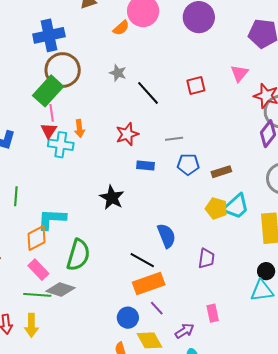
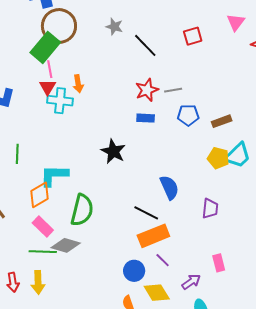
red star: (127, 134) -> (147, 90), moved

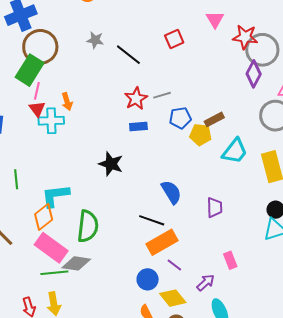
pink line: (50, 69) -> (37, 91), turned 30
yellow pentagon: (218, 158) -> (201, 135), moved
pink rectangle: (43, 226) -> (51, 248), size x1.5

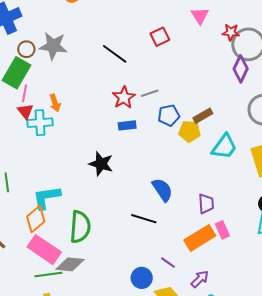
red star: (245, 37) -> (231, 32), size x0.7
gray star: (95, 40) -> (53, 46), moved, size x1.6
brown circle: (40, 47) -> (26, 49), size x0.5
orange rectangle: (162, 242) -> (200, 238), moved
pink rectangle: (230, 260) -> (222, 230), moved

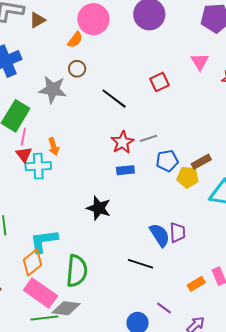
brown circle: (26, 49) -> (77, 69), moved
purple trapezoid: (206, 204) -> (178, 232), moved
orange rectangle: (200, 238) -> (196, 284), size x0.6

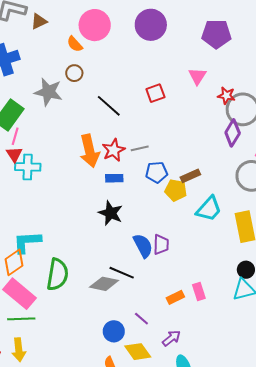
orange semicircle: (75, 40) -> (75, 44), turned 96
orange arrow: (54, 147) -> (90, 151), moved, size x1.8
black star: (99, 208) -> (111, 213), moved
gray diamond: (66, 308) -> (104, 284), moved

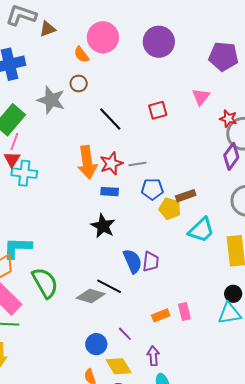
green semicircle: (57, 275) -> (45, 283), turned -44
purple arrow: (171, 338) -> (153, 356), turned -60

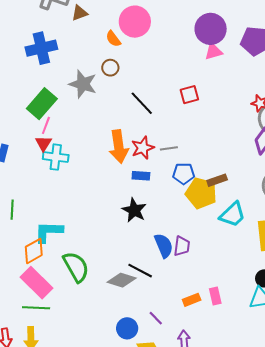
purple circle: (159, 42) -> (211, 29), moved
pink triangle: (201, 97) -> (213, 52), moved, turned 36
yellow pentagon: (170, 209) -> (201, 193), size x1.4

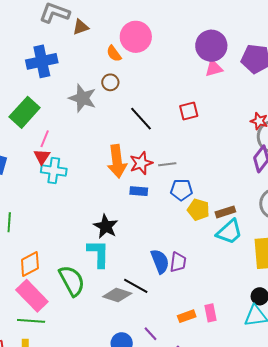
green rectangle: (42, 104) -> (25, 112), moved
brown rectangle: (217, 180) -> (225, 212), moved
yellow pentagon: (201, 193) -> (198, 210), size x0.7
black star: (134, 210) -> (106, 226), moved
cyan L-shape: (48, 232) -> (98, 254), moved, turned 88

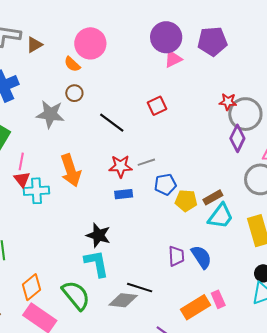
orange arrow: (117, 161) -> (71, 170), moved
red star: (141, 163) -> (121, 166), turned 30
blue semicircle: (160, 261) -> (201, 257), moved
orange rectangle: (187, 316) -> (195, 307), size x1.6

